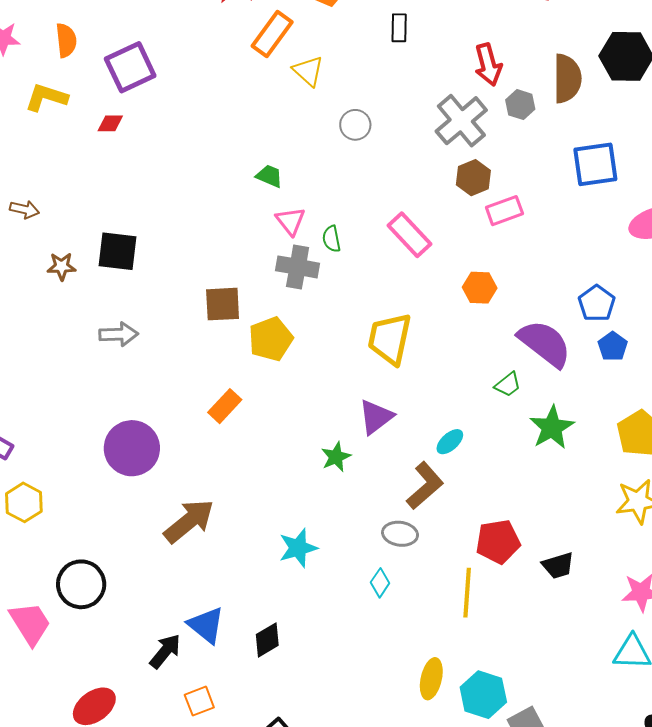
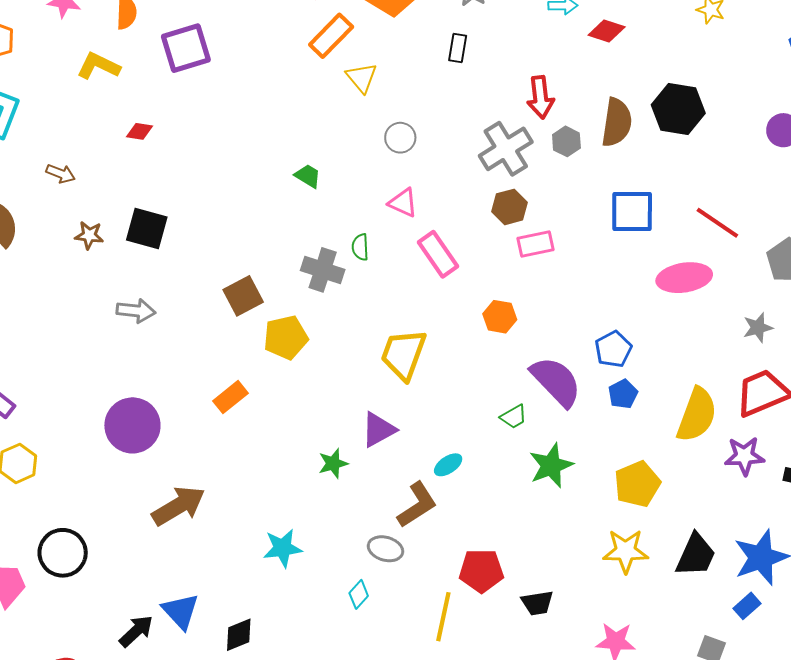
red diamond: (110, 123) -> (139, 131), moved
pink triangle: (290, 221) -> (403, 203), moved, turned -36
brown square: (223, 304) -> (243, 296), turned -33

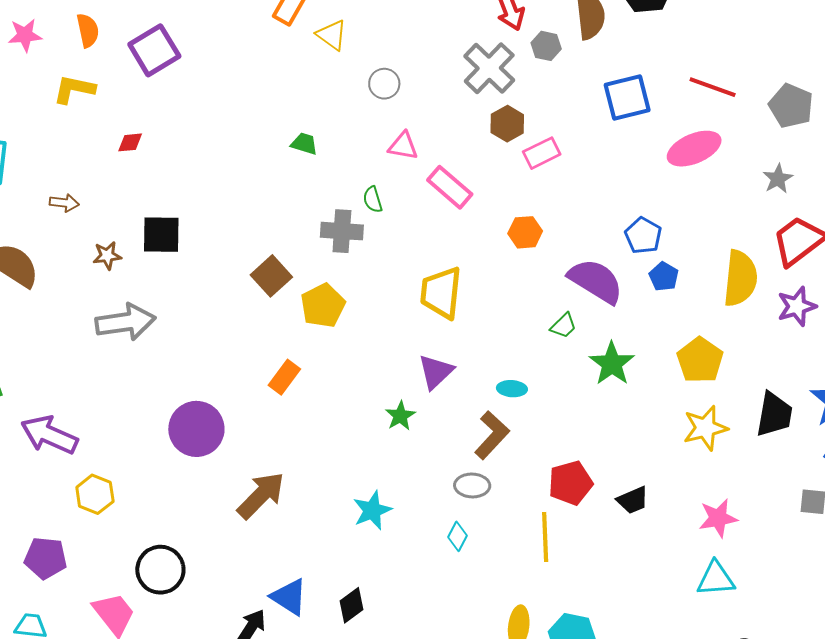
gray arrow: (136, 311) -> (125, 322), moved, size x1.5
cyan ellipse: (448, 465) -> (512, 389), turned 52

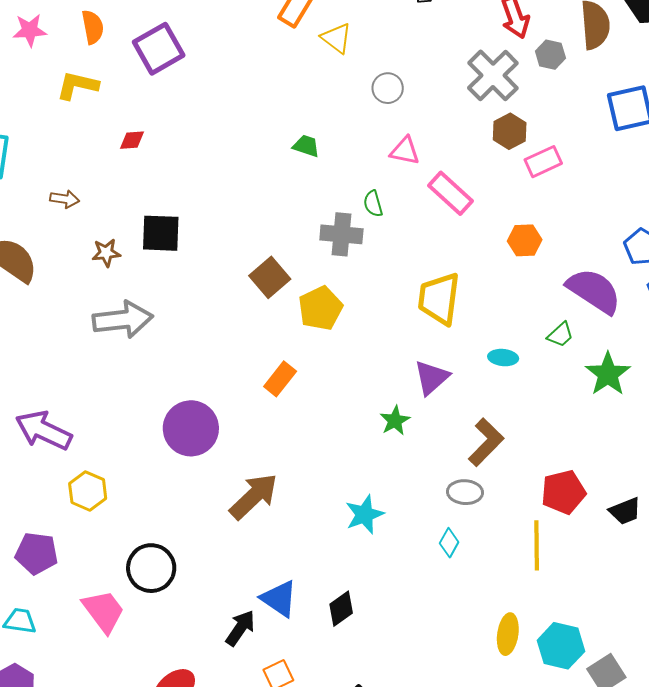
cyan ellipse: (512, 389) -> (503, 358), moved

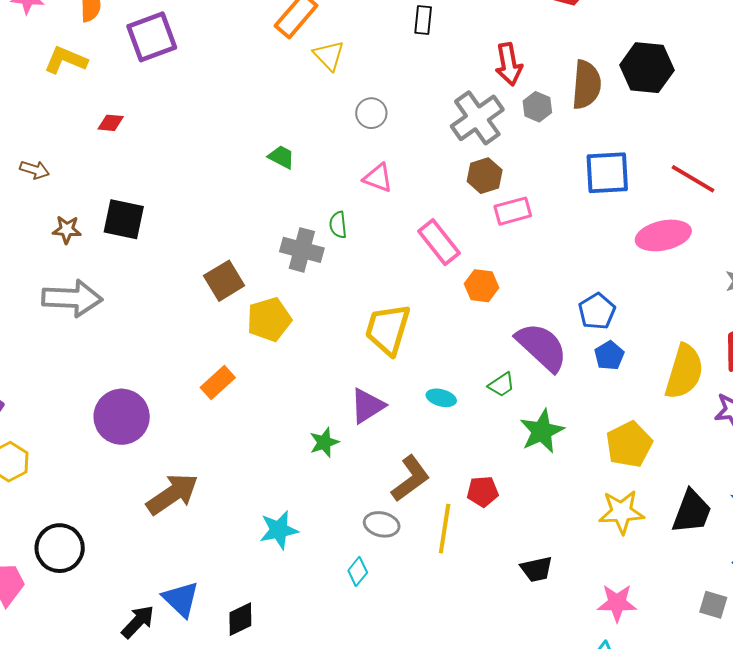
pink rectangle: (450, 193) -> (439, 242), moved
red pentagon: (563, 492) -> (483, 492), moved, size x0.7
yellow line: (537, 545) -> (445, 529), moved

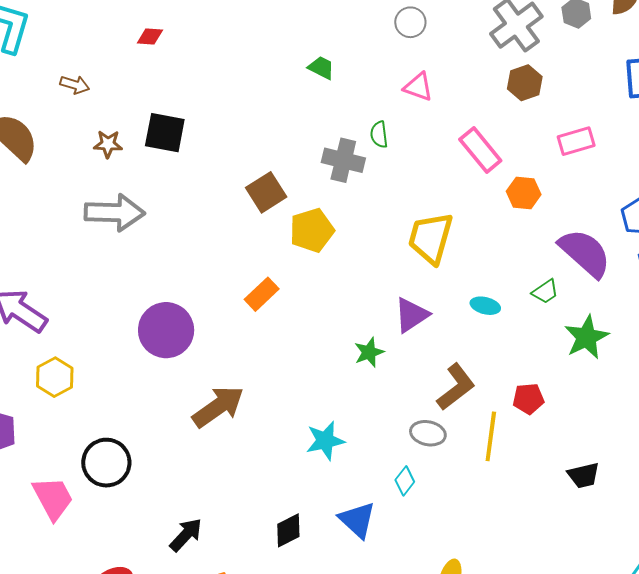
pink rectangle: (513, 211) -> (576, 141), moved
blue triangle: (181, 599) -> (357, 520), moved

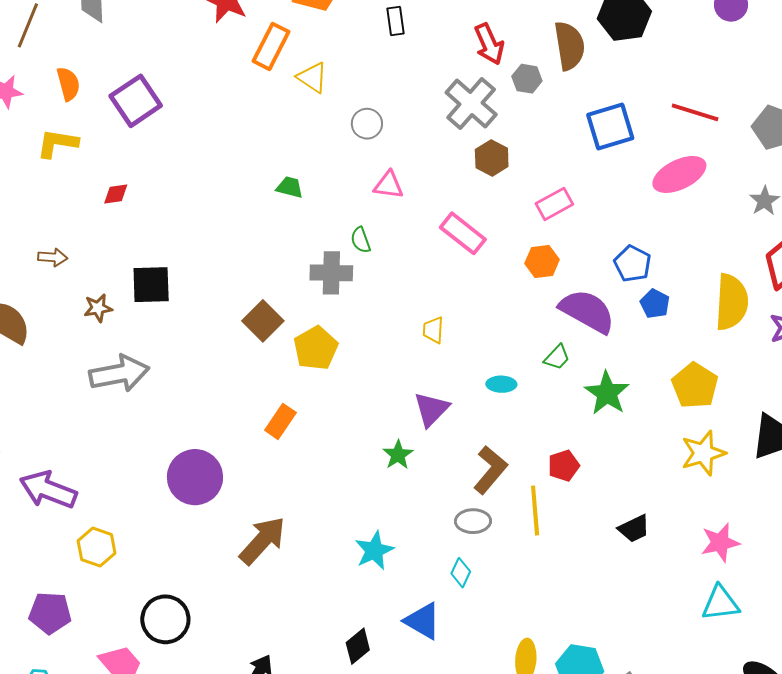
orange hexagon: (524, 193) -> (542, 261), moved
yellow trapezoid: (431, 238) -> (433, 330), size x0.5

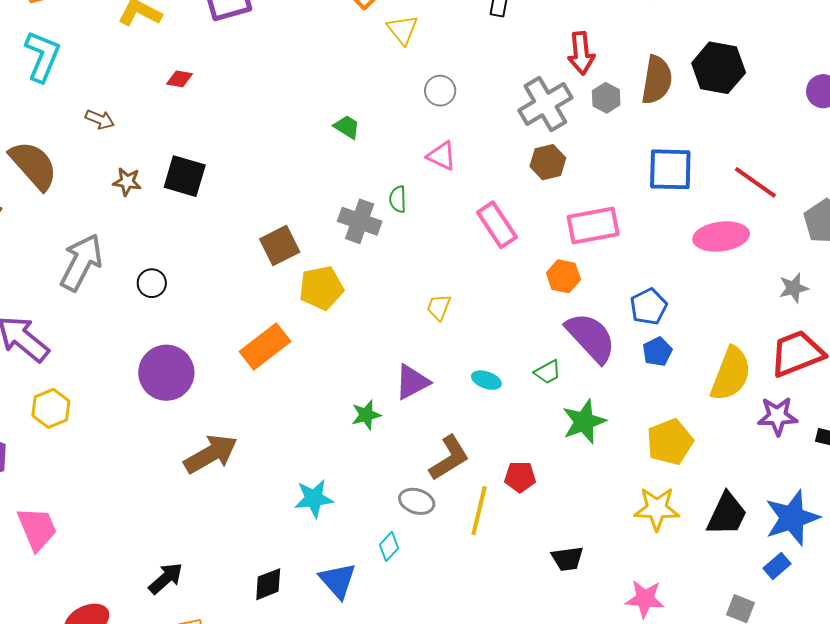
pink rectangle: (554, 204) -> (593, 225), size x1.4
gray arrow: (119, 374) -> (81, 262), moved, turned -70
orange rectangle: (280, 421) -> (265, 346), size x1.4
black circle: (165, 619) -> (152, 283), moved, size x0.6

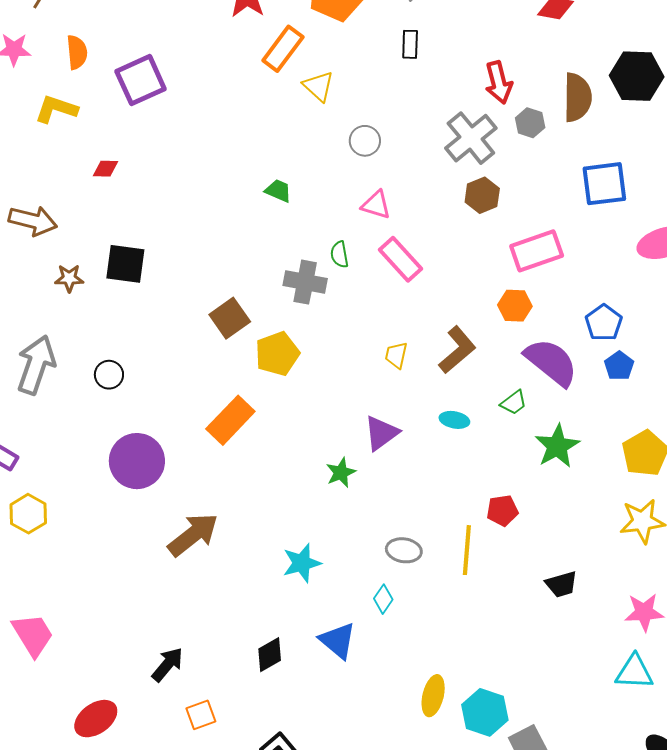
brown arrow: (100, 119) -> (33, 221), size x1.6
pink rectangle: (497, 225) -> (400, 259), moved
brown L-shape: (449, 458) -> (457, 350), moved

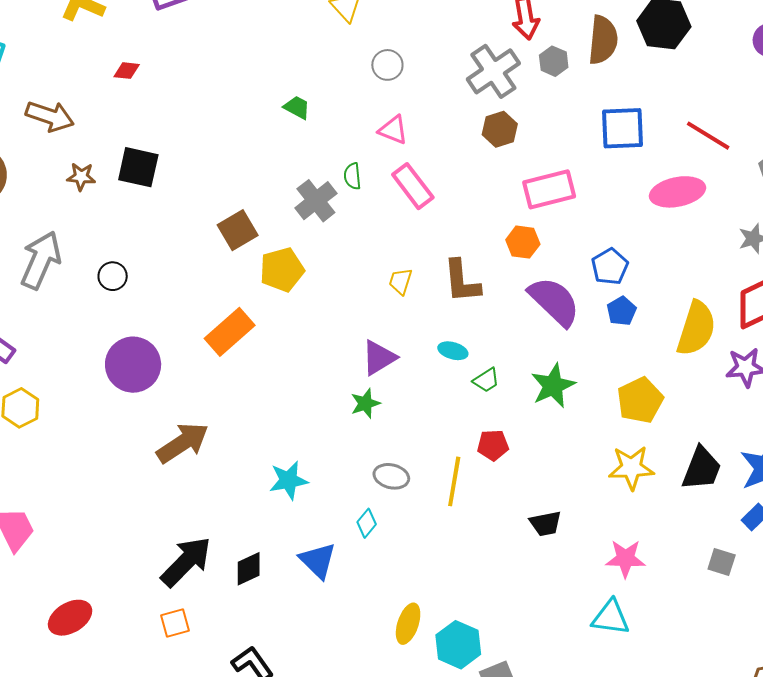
gray cross: (305, 282) -> (316, 201), turned 36
brown L-shape: (457, 350) -> (462, 281), turned 120
green trapezoid: (514, 403) -> (486, 380), moved
green star: (341, 473) -> (365, 403), moved
black arrow: (167, 664) -> (186, 562), moved, size x1.5

